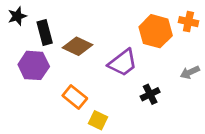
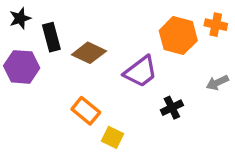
purple hexagon: (34, 65) -> (22, 67), moved

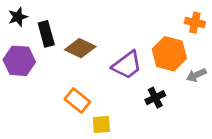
orange hexagon: (178, 36) -> (169, 54), moved
yellow square: (112, 137) -> (101, 125), turned -30

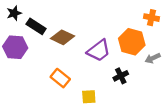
black rectangle: (46, 34) -> (36, 26), turned -42
yellow square: (101, 125) -> (89, 97), moved

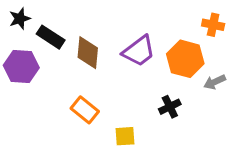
brown diamond: (62, 37) -> (88, 53), turned 70
purple trapezoid: (99, 51) -> (139, 51), moved

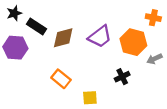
brown diamond: (88, 53) -> (63, 38), turned 70

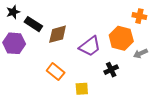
purple trapezoid: (100, 37) -> (90, 46), moved

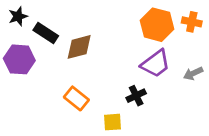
orange hexagon: (121, 38) -> (157, 25), moved
purple trapezoid: (90, 46) -> (156, 64), moved
black cross: (111, 70) -> (136, 96), moved

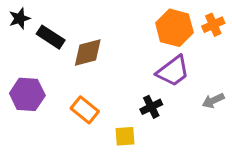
orange cross: (192, 22) -> (213, 25), turned -36
purple hexagon: (19, 59) -> (27, 94), moved
gray arrow: (193, 73) -> (213, 101), moved

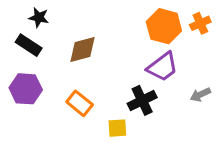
black star: (20, 18) -> (39, 17), moved, turned 30
black rectangle: (51, 37) -> (29, 45), moved
black cross: (151, 107) -> (142, 100), size x1.4

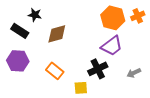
black star: (39, 17) -> (35, 15), moved
gray arrow: (200, 95) -> (134, 73), moved

